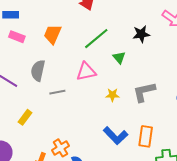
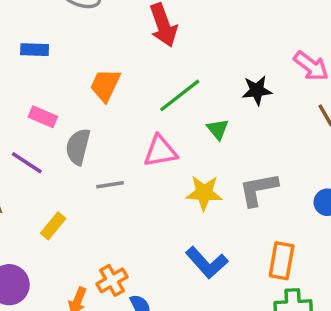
pink rectangle: (17, 37) -> (43, 117), moved
yellow star: (112, 95) -> (204, 193), size x1.5
orange rectangle: (146, 136) -> (282, 261), moved

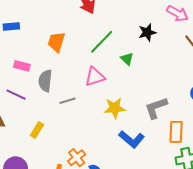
gray L-shape: (258, 189) -> (156, 108), moved
yellow star: (204, 193) -> (115, 108), moved

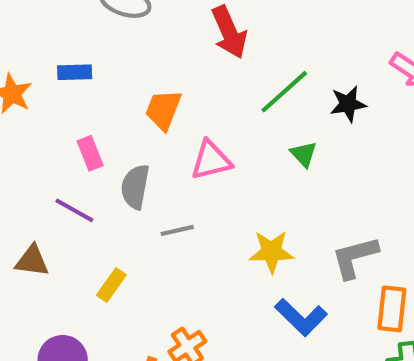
green line: (102, 42) -> (284, 92), moved
pink rectangle: (22, 66) -> (90, 153), turned 49
pink triangle: (95, 77) -> (211, 160), moved

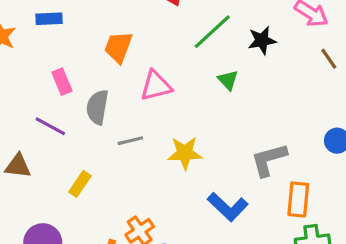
yellow star: (272, 252) -> (185, 153), moved

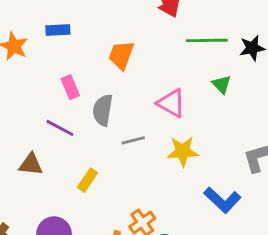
green line: (212, 32) -> (207, 40), turned 42
pink triangle: (156, 86) -> (171, 103), moved, turned 44

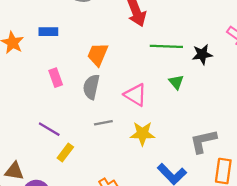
gray semicircle: (103, 110) -> (91, 87), moved
purple line: (60, 128) -> (49, 129), moved
brown triangle: (31, 164) -> (14, 171), moved

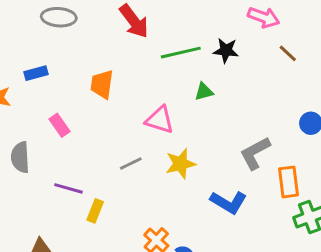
black star: (202, 54) -> (226, 50), turned 30
green triangle: (176, 82) -> (204, 92), turned -49
gray semicircle: (91, 87) -> (20, 157), moved

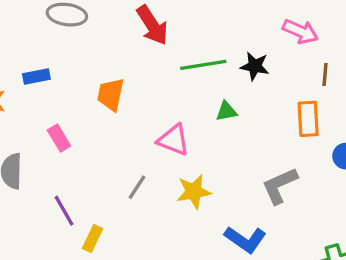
brown line: (288, 53) -> (325, 75), turned 48
gray line: (131, 163) -> (137, 187), turned -35
orange rectangle: (288, 182) -> (308, 119), moved
purple line: (69, 188) -> (64, 211), turned 40

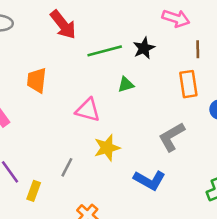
black star: (255, 66) -> (144, 48), turned -30
gray line: (137, 187) -> (67, 167), moved

